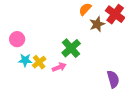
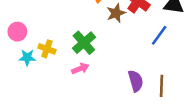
yellow cross: (39, 62) -> (47, 49), moved, turned -32
pink arrow: (59, 67) -> (80, 69), moved

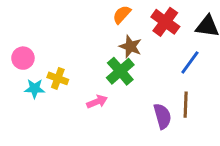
brown star: (116, 13) -> (130, 46), moved, turned -30
green cross: (84, 43) -> (120, 71), moved
brown line: (162, 86) -> (186, 105), moved

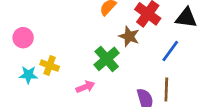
brown star: (130, 46) -> (129, 36), moved
pink circle: (23, 58) -> (23, 38), moved

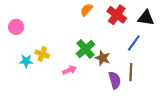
brown star: (129, 36) -> (103, 58), moved
pink circle: (23, 38) -> (16, 27), moved

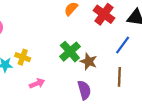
pink arrow: (69, 70) -> (37, 83), moved
purple semicircle: (115, 80) -> (84, 90), moved

